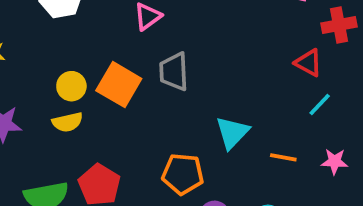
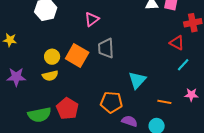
orange line: (283, 157) -> (164, 102), moved

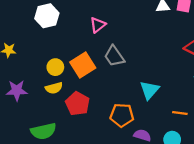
gray trapezoid: (106, 48) -> (114, 56), turned -30
orange square: (77, 55) -> (83, 65), turned 30
red pentagon: (67, 109) -> (78, 104), moved

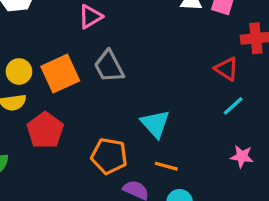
cyan triangle: (149, 90) -> (155, 124), turned -30
orange line: (180, 113) -> (166, 166), moved

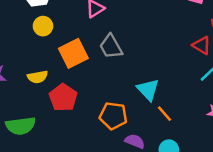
yellow circle: (19, 71) -> (43, 26), moved
orange line: (166, 166) -> (165, 114), moved, turned 36

